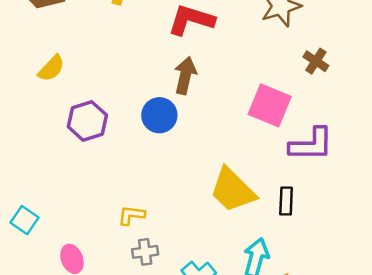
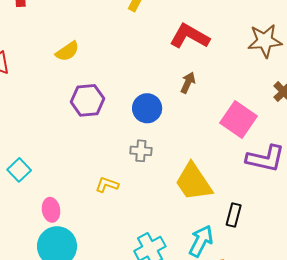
brown arrow: (185, 76) -> (188, 83), moved, size x0.7
black rectangle: (286, 201) -> (234, 215), moved
gray cross: (145, 252) -> (141, 151), moved

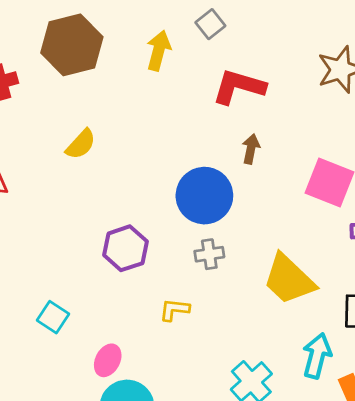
purple hexagon: (88, 100) -> (125, 248), moved
blue circle: (147, 108) -> (204, 196), size x1.4
pink ellipse: (51, 210) -> (108, 360), turned 50

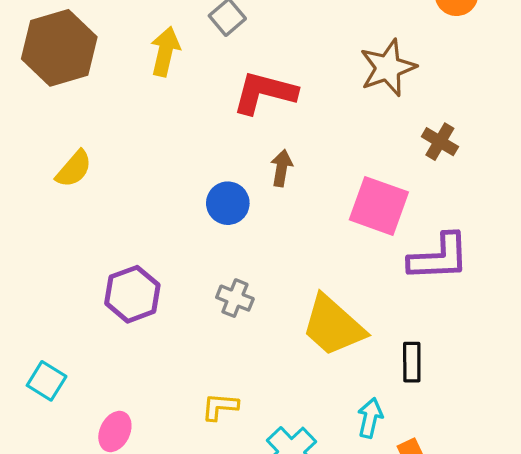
blue circle: (204, 196) -> (228, 203), moved, size x0.6
gray cross: (209, 254) -> (235, 298), turned 32
yellow L-shape: (174, 310) -> (220, 407), moved
cyan arrow: (317, 356) -> (370, 418), size x0.7

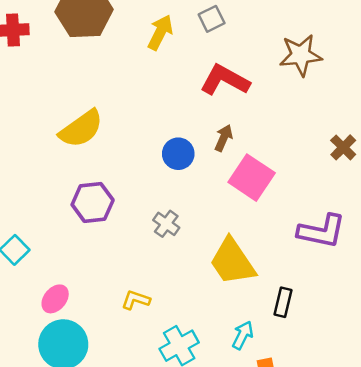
brown star: (388, 68) -> (301, 55), moved
yellow semicircle: (74, 169) -> (81, 129), moved, size x1.5
pink square: (379, 206) -> (252, 178), moved

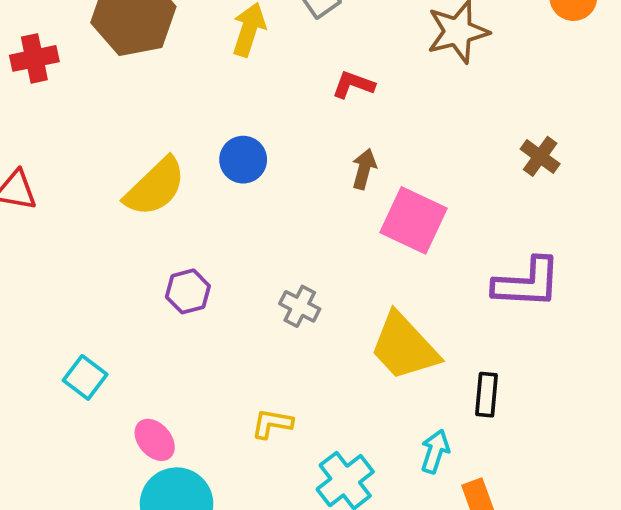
red L-shape: (225, 80) -> (353, 85), size x0.6
blue circle: (178, 154) -> (243, 160), moved
purple hexagon: (93, 202) -> (188, 291), size x0.7
pink ellipse: (55, 299) -> (155, 440), turned -72

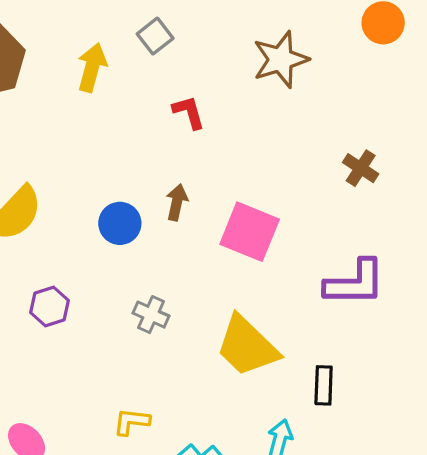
red L-shape: (353, 85) -> (189, 112), turned 57
blue circle: (243, 160) -> (120, 223), moved
brown arrow: (364, 169) -> (177, 202), moved

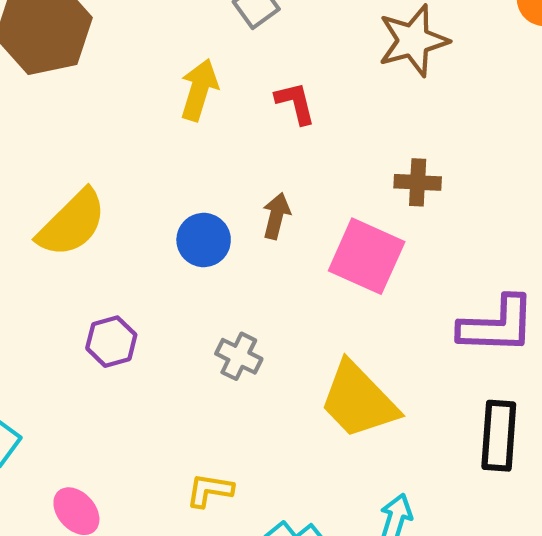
yellow arrow: (92, 67) -> (199, 90), moved
brown cross: (361, 168) -> (418, 182), moved, turned -32
black rectangle: (324, 385) -> (499, 436), moved, size x1.4

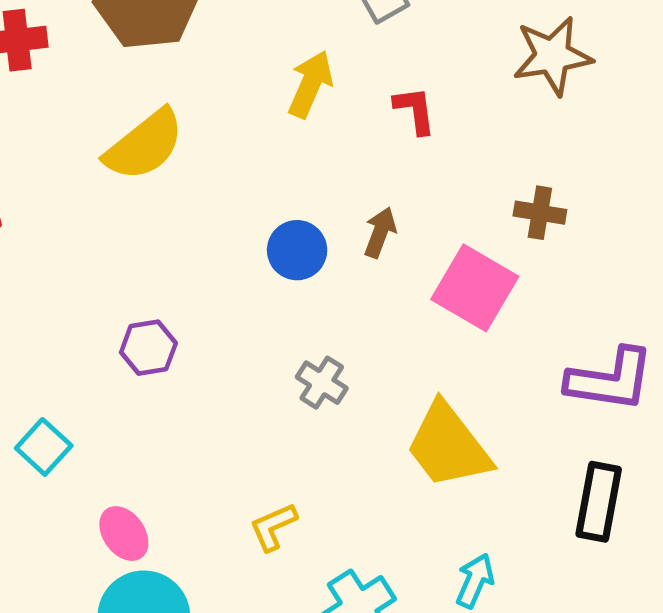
yellow semicircle: (72, 223) -> (144, 145), moved
purple hexagon: (111, 342) -> (148, 348), moved
yellow L-shape: (210, 490) -> (273, 527), turned -39

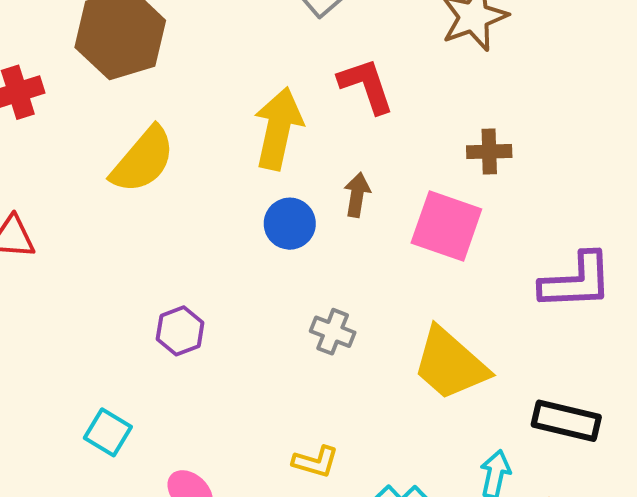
yellow arrow: (310, 84) -> (278, 128), moved, size x1.4
red L-shape: (415, 110) -> (366, 86), size x1.4
black rectangle: (599, 502) -> (566, 421), moved, turned -76
yellow L-shape: (273, 527) -> (316, 462), turned -129

